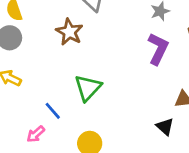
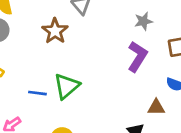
blue line: (53, 111) -> (37, 93), moved, turned -48

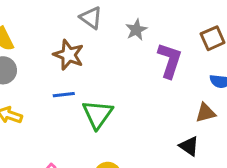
gray star: (143, 21) -> (136, 30), moved
blue line: (37, 93) -> (64, 95), moved

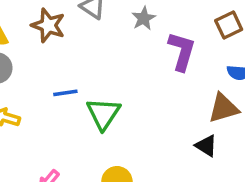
brown star: (69, 55) -> (48, 25), moved
brown triangle: (206, 113) -> (223, 108), size x1.4

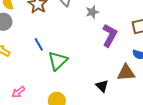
blue line: (65, 93) -> (39, 44), turned 56
black triangle: (206, 146) -> (102, 86), moved

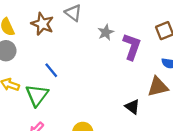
gray star: (92, 12) -> (106, 32), moved
green triangle: (58, 61) -> (37, 95), moved

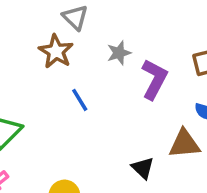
brown star: (42, 24) -> (56, 51), moved
blue line: (51, 70) -> (80, 100), moved

